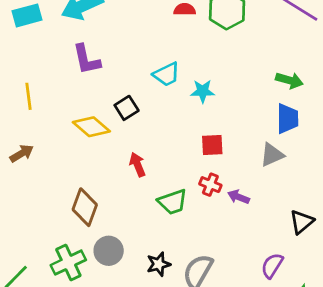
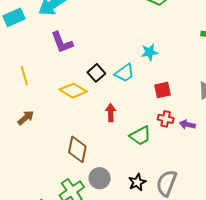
cyan trapezoid: (166, 74) -> (125, 73), moved
red arrow: (137, 165) -> (111, 113), turned 30

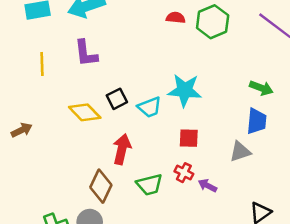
cyan star: (149, 52) -> (185, 90), size x1.6
yellow line: (24, 76) -> (42, 64), moved
red arrow: (111, 113) -> (122, 149), size x1.4
brown diamond: (77, 149) -> (101, 186), moved

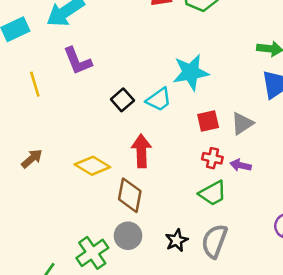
yellow diamond: (85, 112) -> (92, 166), moved
gray triangle: (240, 151) -> (242, 124), moved
green trapezoid: (149, 185) -> (213, 193), moved

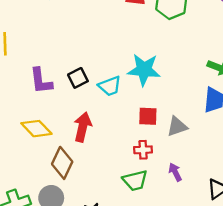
purple L-shape: (78, 61) -> (41, 81), moved
red cross: (212, 158) -> (143, 150), turned -30
purple arrow: (241, 165) -> (175, 172), moved, turned 36

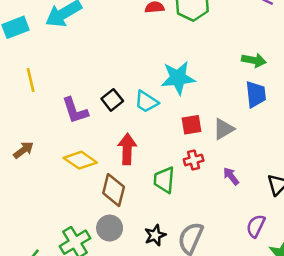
cyan trapezoid: (110, 86) -> (146, 102), turned 65
green trapezoid: (135, 180) -> (164, 180), moved, turned 120

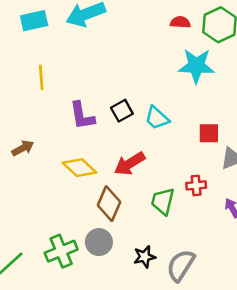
cyan star: (178, 78) -> (196, 66), moved
red square: (192, 125) -> (209, 133), moved
red arrow: (127, 149) -> (130, 164), turned -132

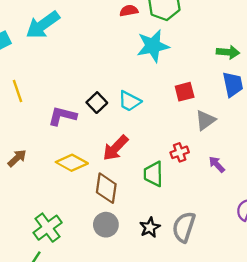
purple L-shape: (82, 116) -> (62, 116), turned 128
red square: (209, 133) -> (185, 92), moved
green cross: (61, 251) -> (48, 228), moved

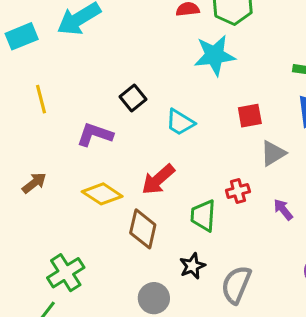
black square: (97, 103) -> (133, 98), moved
gray circle: (106, 225) -> (154, 298), moved
black star: (150, 227) -> (192, 266), moved

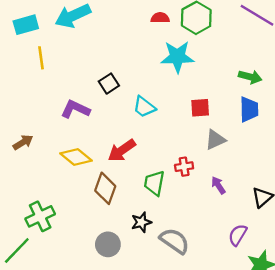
yellow line: (41, 99) -> (41, 58), moved
gray semicircle: (236, 285) -> (174, 241), turned 96

